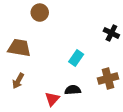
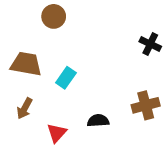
cyan rectangle: (76, 58) -> (66, 78), moved
red triangle: (52, 99) -> (57, 133), moved

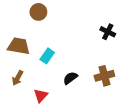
black semicircle: (98, 121) -> (70, 78), moved, turned -32

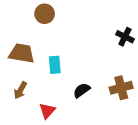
cyan rectangle: (47, 56) -> (55, 65), turned -40

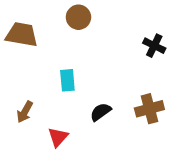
brown circle: (45, 14) -> (78, 17), moved
brown trapezoid: (22, 53) -> (22, 35), moved

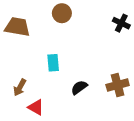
black cross: (154, 46) -> (121, 23), moved
red triangle: (58, 137) -> (36, 107), moved, turned -42

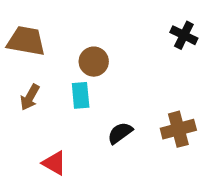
brown circle: (62, 13) -> (94, 62), moved
brown arrow: (20, 87) -> (30, 97), moved

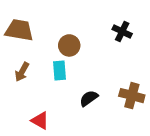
black cross: (184, 35) -> (122, 32), moved
brown cross: (178, 129) -> (132, 96), turned 30

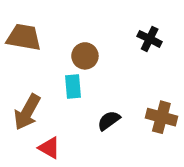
brown arrow: (22, 72) -> (27, 112), moved, size x1.5

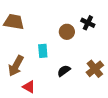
brown circle: (85, 56) -> (67, 32), moved
brown cross: (161, 117) -> (95, 69), turned 36

